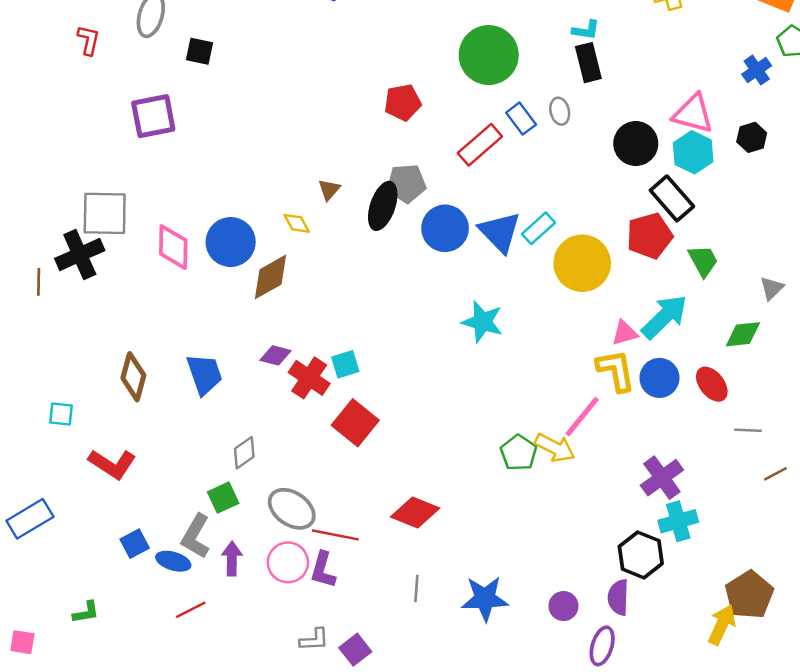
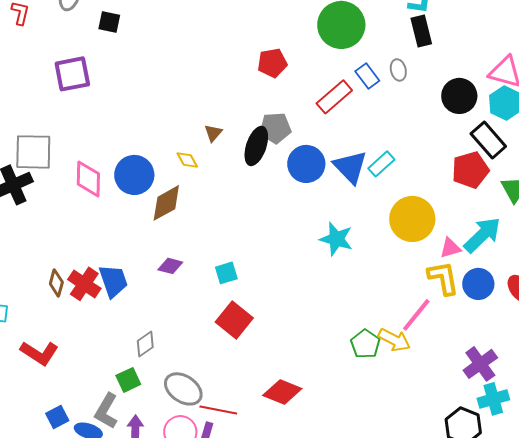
yellow circle: (582, 263) -> (412, 219), moved
brown diamond: (133, 377) -> (56, 283), size x0.7
red cross: (309, 378) -> (84, 284), moved

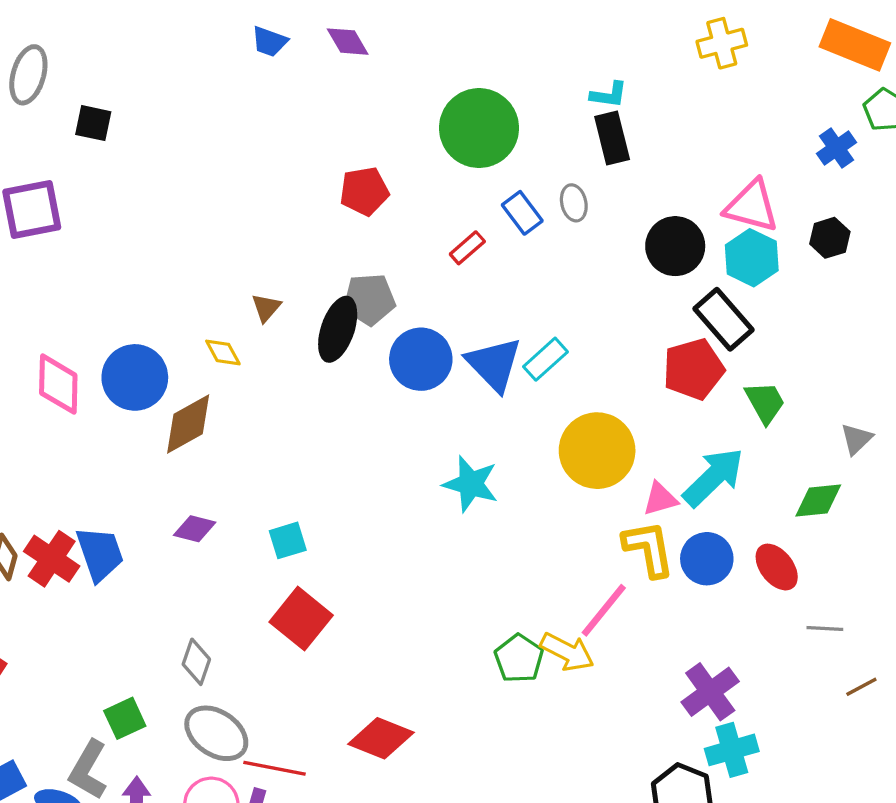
red rectangle: (334, 97) -> (467, 248), size x0.6
gray diamond: (145, 344) -> (196, 662), moved, turned -36

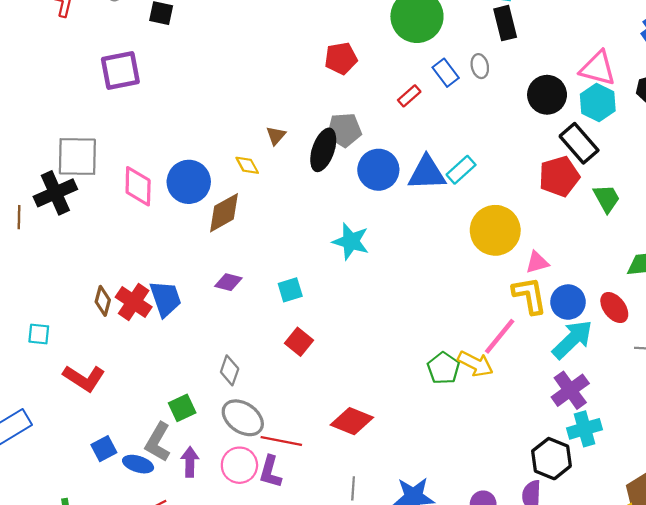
blue triangle: (494, 364) -> (427, 173), turned -48
cyan arrow: (713, 477) -> (572, 339), moved
cyan star: (471, 484) -> (351, 241), moved
red square: (301, 619) -> (299, 342), size x0.7

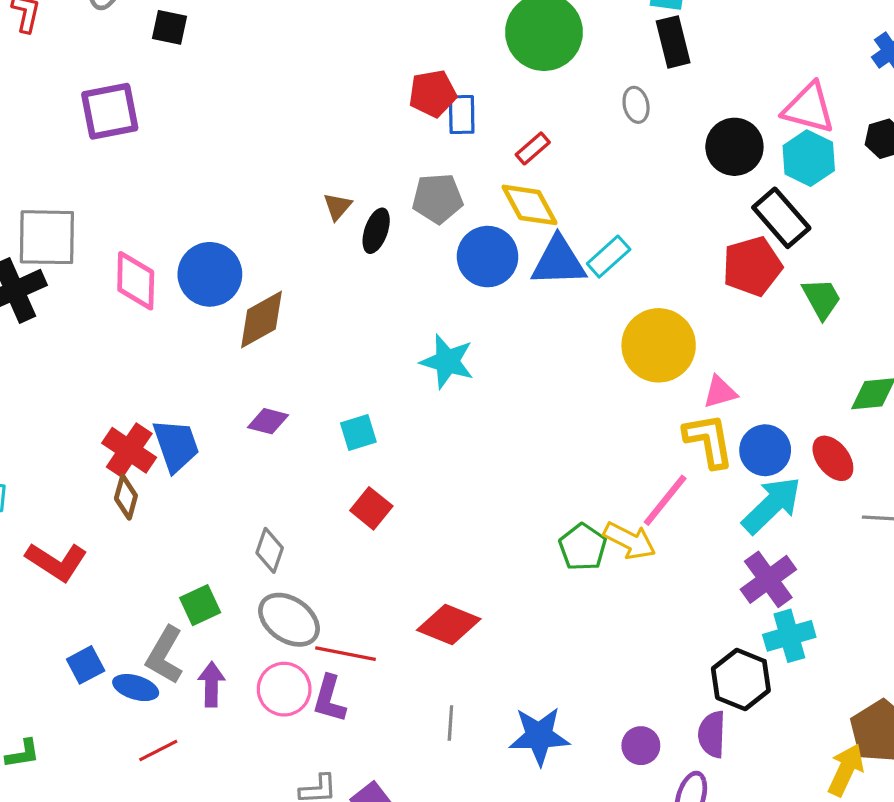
blue rectangle: (446, 73) -> (462, 115), moved, turned 36
black ellipse: (323, 150) -> (376, 231), moved, size x0.7
yellow diamond: (247, 165) -> (529, 205), moved, size x1.6
brown diamond: (103, 301) -> (126, 497), moved

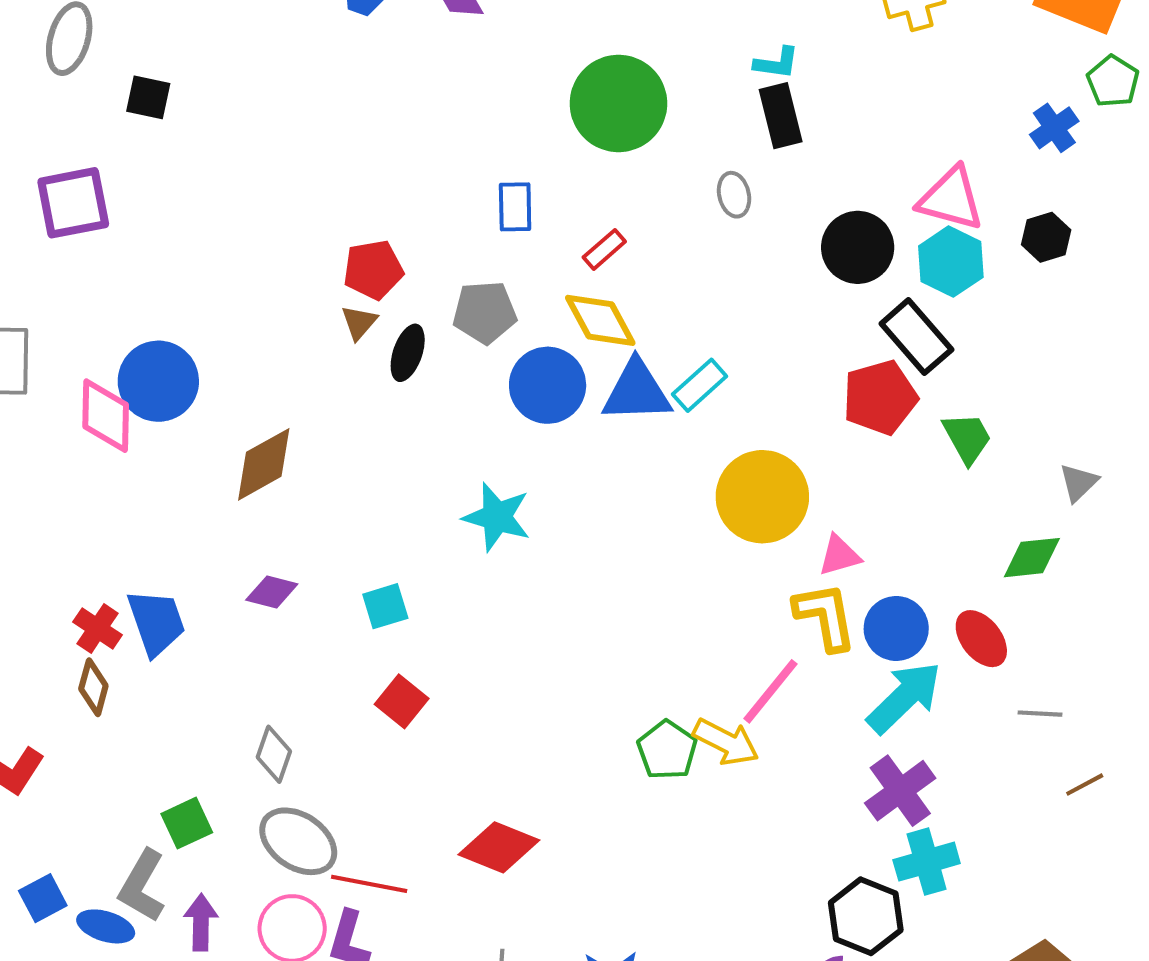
red pentagon: (433, 94) -> (373, 270), moved
blue circle: (210, 274) -> (158, 381), moved
red cross: (129, 450) -> (98, 628), size x0.7

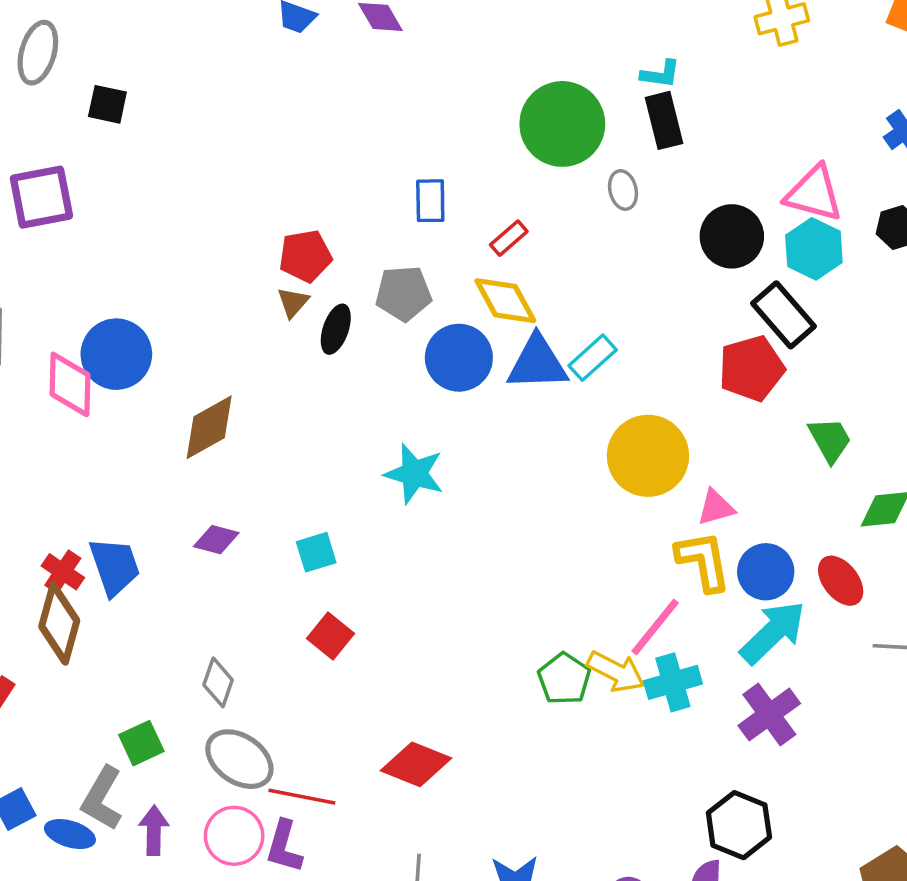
green circle: (618, 103) -> (562, 124), moved
green trapezoid: (967, 438) -> (830, 440), moved
brown diamond: (93, 687) -> (59, 624), size x1.6
cyan cross: (927, 862) -> (673, 682), moved

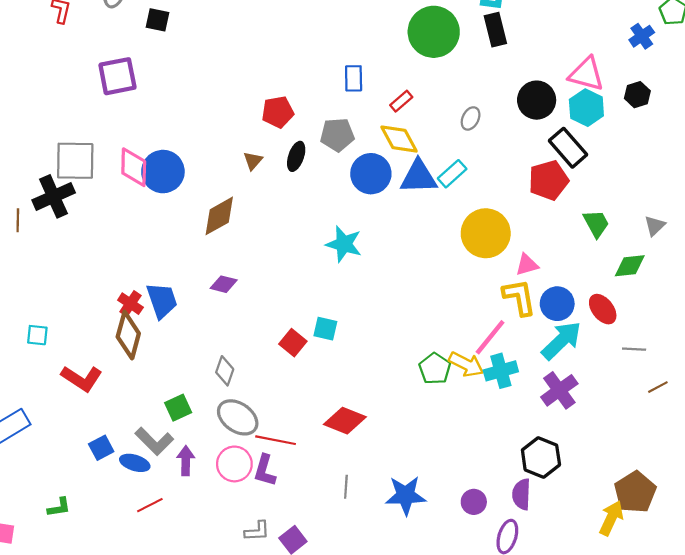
gray ellipse: (623, 190) -> (471, 118), moved, turned 40
brown triangle: (293, 302) -> (253, 161), moved
pink diamond: (70, 384) -> (134, 167), moved
cyan square: (316, 552) -> (325, 329), moved, turned 30
gray L-shape: (102, 798) -> (154, 441), turned -75

